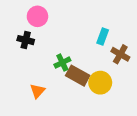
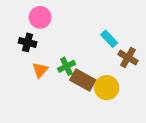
cyan rectangle: (103, 36) -> (109, 39), turned -63
orange triangle: (37, 91) -> (40, 70), moved

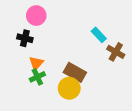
green cross: (66, 66) -> (37, 77), moved
yellow circle: (107, 88) -> (69, 88), moved

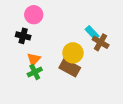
brown cross: (116, 52) -> (101, 42), moved
yellow circle: (69, 88) -> (73, 53), moved

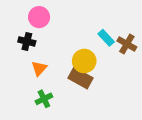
brown cross: (101, 42) -> (127, 44), moved
green cross: (35, 72) -> (44, 99), moved

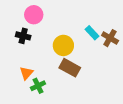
yellow circle: (84, 61) -> (63, 45), moved
orange triangle: (39, 68) -> (26, 73), moved

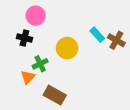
brown rectangle: (70, 68) -> (55, 95), moved
green cross: (38, 86) -> (40, 64), moved

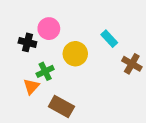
pink circle: (36, 16) -> (49, 29), moved
brown cross: (116, 40) -> (132, 64), moved

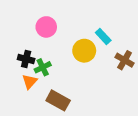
black cross: (27, 42) -> (26, 59), moved
yellow circle: (75, 54) -> (84, 51), moved

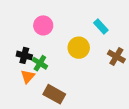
cyan rectangle: (103, 36) -> (101, 27), moved
green cross: (43, 67) -> (40, 63), turned -32

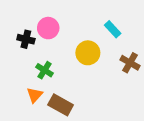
black cross: (24, 55) -> (26, 39), moved
orange triangle: (28, 76) -> (35, 95), moved

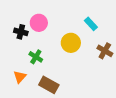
orange triangle: (35, 95) -> (20, 77), moved

